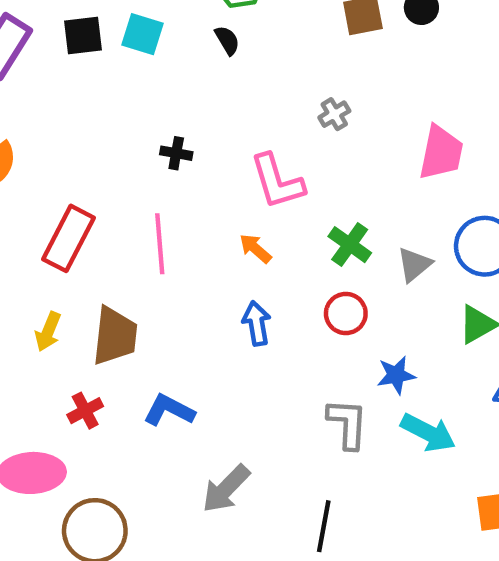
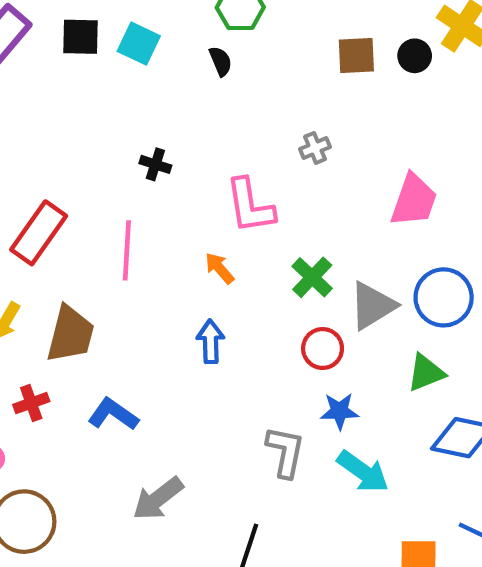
gray triangle: (414, 265) -> (372, 306), size x1.4
red circle: (346, 314) -> (323, 349), moved

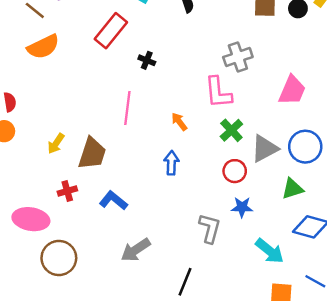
gray cross: (315, 148) -> (238, 57), size x1.6
pink L-shape: (250, 206) -> (218, 92), moved
red rectangle: (39, 233) -> (111, 31), moved
cyan arrow: (363, 472) -> (270, 251), moved

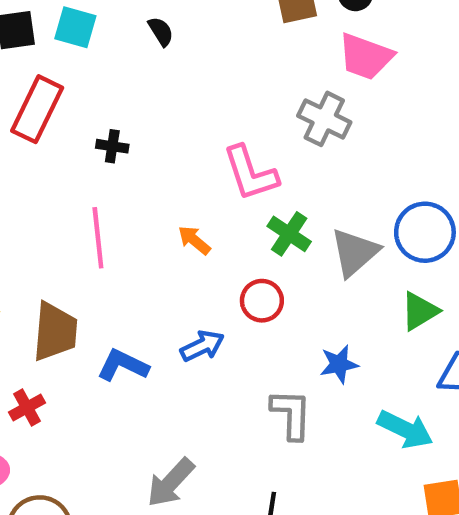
gray cross: (238, 57) -> (324, 119), moved, turned -32
pink trapezoid: (292, 90) -> (366, 57), moved, turned 100
blue arrow: (171, 163) -> (202, 346), moved, turned 75
red circle: (235, 171) -> (262, 301), moved
blue L-shape: (113, 200) -> (123, 365), moved

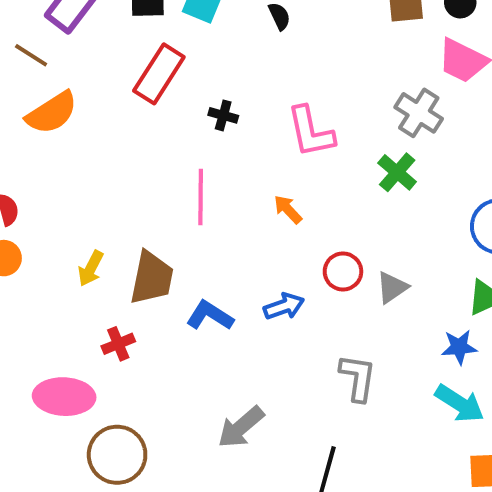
pink L-shape: (250, 173) -> (311, 132), moved
green cross: (289, 234) -> (397, 172), moved
gray triangle: (355, 252) -> (392, 287), moved, size x0.7
blue star: (339, 364) -> (459, 347), moved

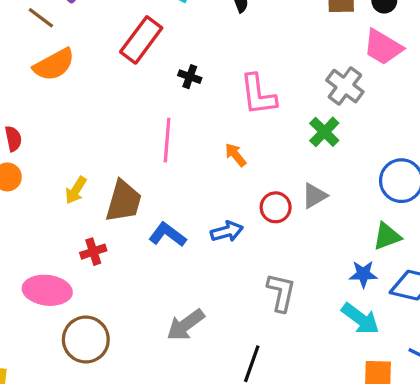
gray triangle: (392, 287) -> (314, 196), moved

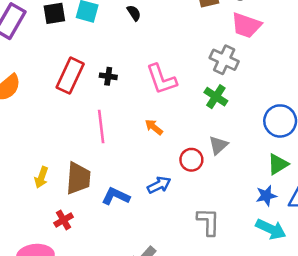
red rectangle: (141, 40) -> (70, 76), moved

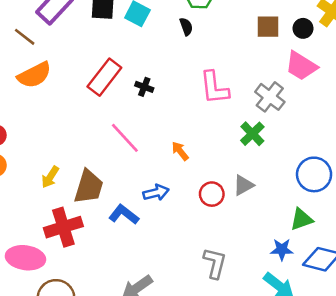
pink L-shape: (161, 79) -> (214, 88), moved
pink line: (101, 126) -> (125, 138), turned -48
blue arrow: (159, 185) -> (156, 193), moved
red cross: (64, 220) -> (63, 227), size x1.8

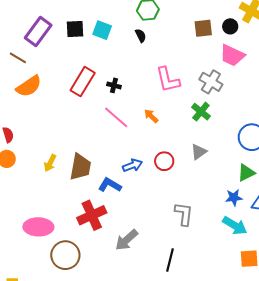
pink line: (125, 138) -> (116, 117), moved
orange arrow: (180, 151) -> (151, 116), moved
red circle: (212, 194) -> (164, 161), moved
red cross: (63, 227) -> (92, 215), moved

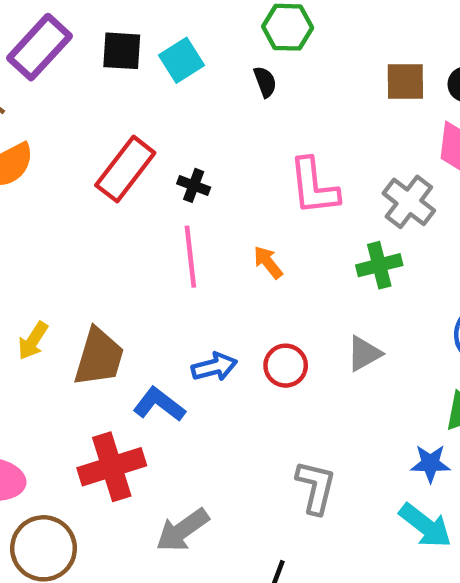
cyan square: (102, 30) -> (181, 60), turned 30
green cross: (201, 112) -> (379, 265), turned 30
pink line: (116, 117) -> (190, 257), turned 36

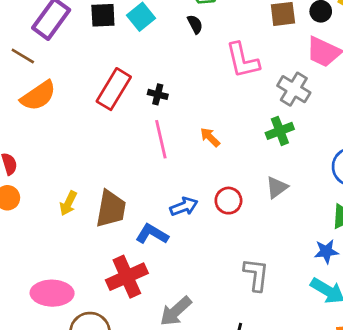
pink L-shape: (314, 186) -> (243, 60), moved

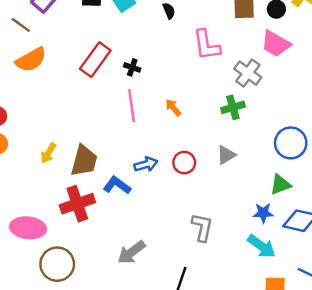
red cross: (127, 277) -> (77, 204), moved

